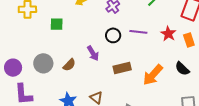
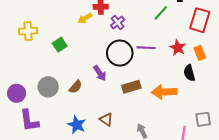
green square: (57, 24) -> (60, 45), turned -32
black circle: (113, 35) -> (120, 53), size x1.6
black semicircle: (182, 69) -> (189, 73), moved, turned 35
orange arrow: (153, 75) -> (164, 92), turned 50

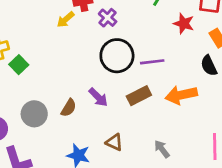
green square: (60, 45) -> (19, 65), moved
purple line: (146, 48) -> (152, 62), moved
red star: (178, 48) -> (184, 24), moved
purple arrow: (100, 73) -> (98, 97), moved

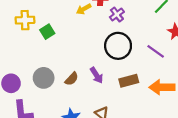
purple line: (152, 62) -> (156, 51), moved, turned 30
green square: (19, 65) -> (47, 32), moved

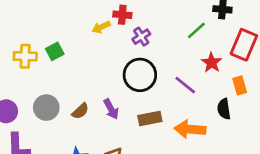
yellow cross: (25, 20) -> (25, 56), moved

